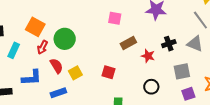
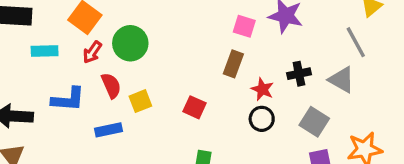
pink square: (115, 18) -> (244, 26), moved
brown rectangle: (128, 43) -> (233, 64), turned -49
cyan rectangle: (14, 50) -> (45, 51), turned 56
gray square: (182, 71) -> (314, 122), turned 36
black circle: (151, 87) -> (262, 119), moved

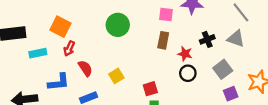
green circle: (130, 43) -> (118, 25), moved
yellow square: (140, 101) -> (116, 76), moved
red square: (195, 107) -> (150, 89), moved, turned -32
gray square: (314, 122) -> (223, 69), turned 30

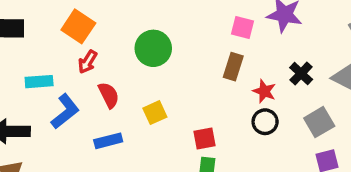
green circle: (118, 25) -> (153, 48), moved
black cross: (207, 39) -> (301, 73), turned -32
cyan rectangle: (38, 53) -> (39, 82), moved
blue L-shape: (59, 82) -> (65, 111), turned -40

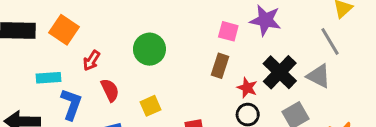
orange square: (78, 26) -> (64, 30), moved
black cross: (301, 73) -> (280, 72), size x1.6
blue L-shape: (65, 111) -> (71, 104), turned -32

